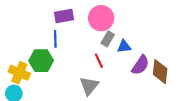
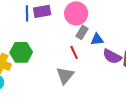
blue line: (55, 39) -> (27, 13), moved
purple semicircle: (140, 65) -> (112, 56), turned 84

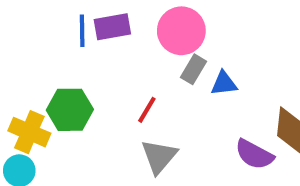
red line: (74, 52) -> (147, 110), moved, turned 56
purple semicircle: (112, 56) -> (254, 154), moved

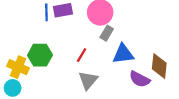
blue triangle: (224, 83) -> (123, 54), moved, size x1.5

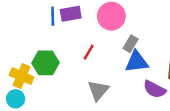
gray rectangle: (107, 33) -> (131, 44), moved
red line: (82, 55) -> (89, 52), moved

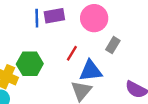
blue triangle: (137, 62) -> (91, 71), moved

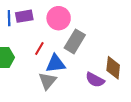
gray rectangle: (113, 45) -> (75, 41), size x1.6

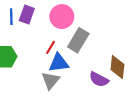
purple rectangle: (24, 16) -> (27, 14), turned -60
red line: (39, 48) -> (50, 47), moved

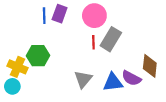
red line: (50, 47) -> (93, 42), moved, turned -32
blue triangle: (59, 63) -> (113, 82), moved

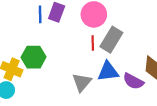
blue triangle: (113, 82) -> (108, 71), moved

